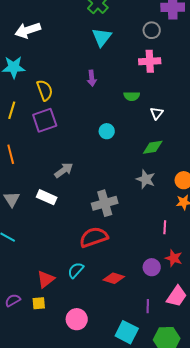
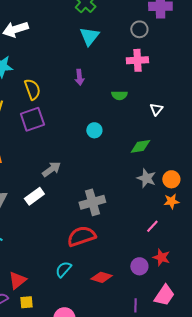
white triangle: (157, 113) -> (156, 109), moved
gray star: (146, 179) -> (146, 178), moved
white rectangle: (47, 197) -> (34, 196), turned -60
pink line: (165, 227) -> (152, 226), turned 40
red triangle: (46, 279) -> (17, 280), moved

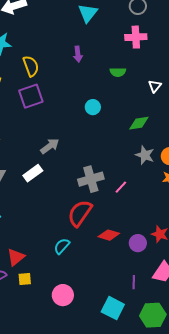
pink line: (152, 226) -> (121, 187), moved
red semicircle: (81, 236) -> (80, 213), turned -36
red diamond: (101, 277) -> (109, 235), moved

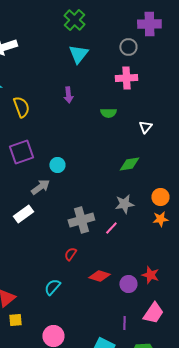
purple square: (31, 96) -> (21, 152), moved
cyan circle: (93, 107) -> (57, 165), moved
gray star: (145, 155) -> (124, 204), moved, turned -30
red semicircle: (80, 213) -> (70, 254), size x0.5

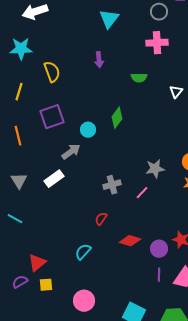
green diamond: (129, 164) -> (117, 118), moved, turned -45
gray cross: (81, 220) -> (112, 185), size x0.7
purple line: (124, 323) -> (159, 275), moved

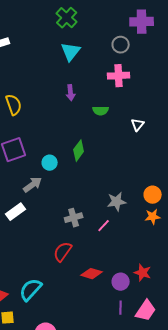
purple arrow: (99, 60) -> (71, 93), moved
red semicircle: (101, 219) -> (63, 252), size x1.5
cyan semicircle: (83, 252) -> (31, 290), moved, size x1.4

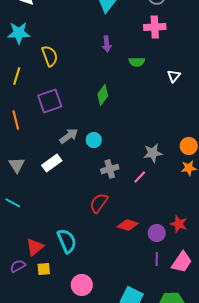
green diamond: (79, 151) -> (103, 95), moved
cyan circle: (50, 163) -> (94, 140), moved
cyan semicircle: (31, 290) -> (67, 241), turned 115

